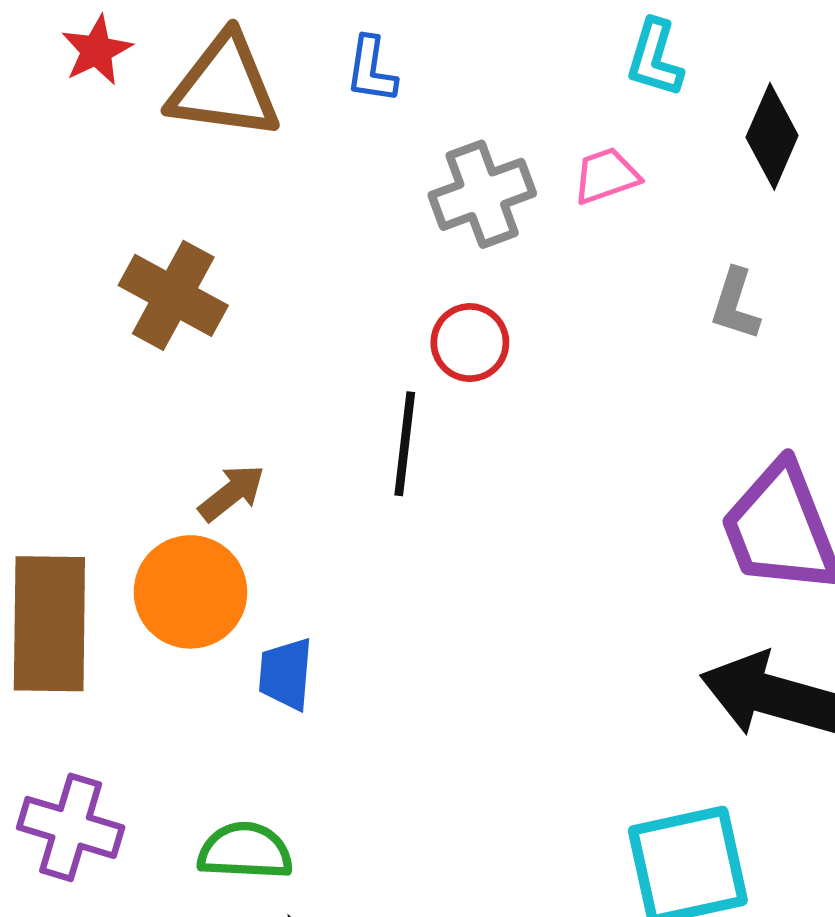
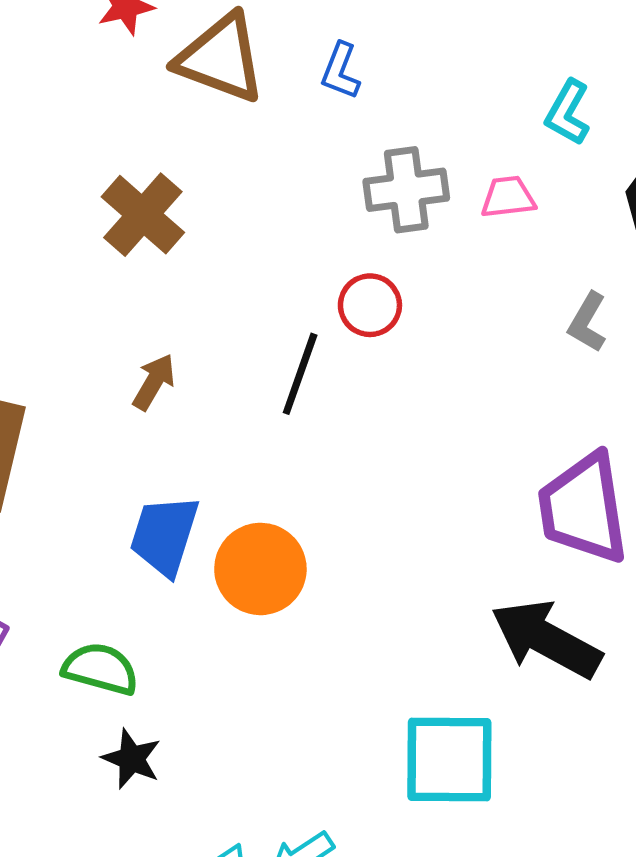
brown arrow: (232, 493) -> (154, 382), turned -34
orange circle: (190, 592) -> (260, 569), moved
blue trapezoid: (286, 674) -> (164, 535), size x1.4

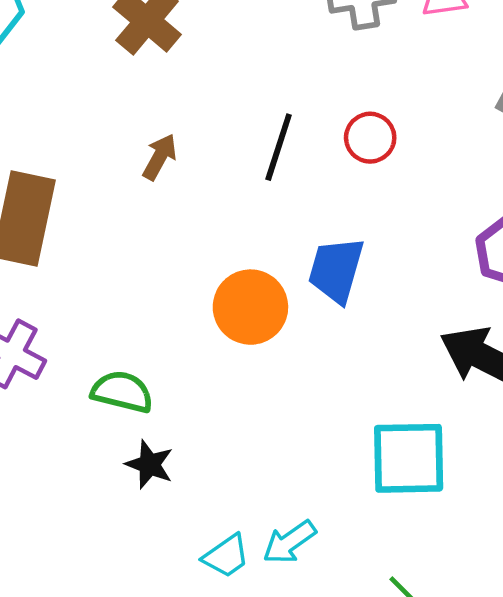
red circle: (370, 305) -> (370, 138), moved
blue trapezoid: (164, 535) -> (336, 270), moved

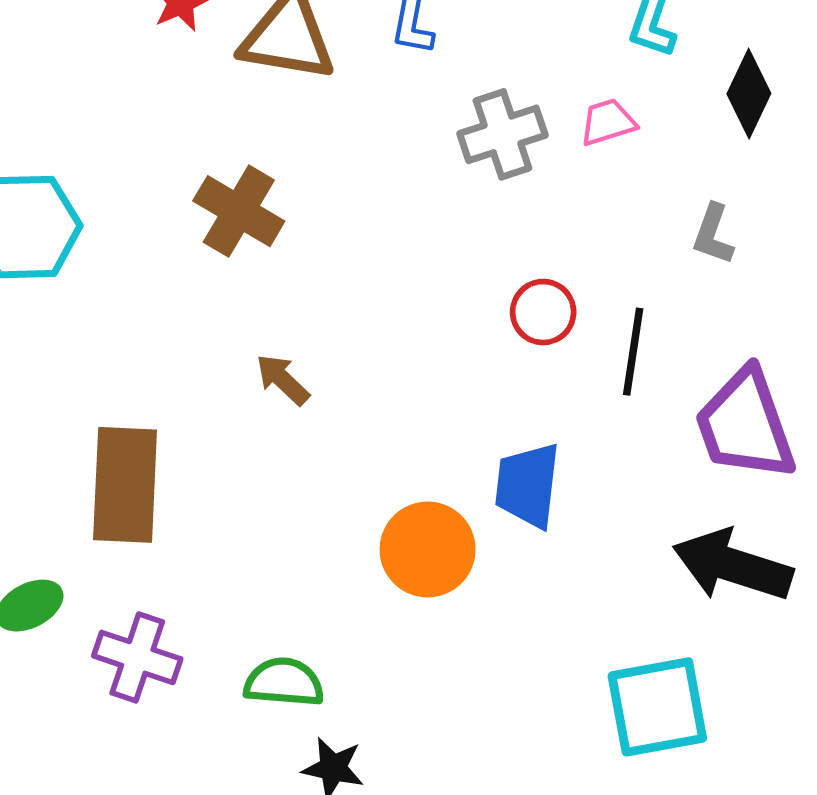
black line: (279, 147) -> (633, 352), moved
brown arrow: (160, 157) -> (283, 380), turned -66

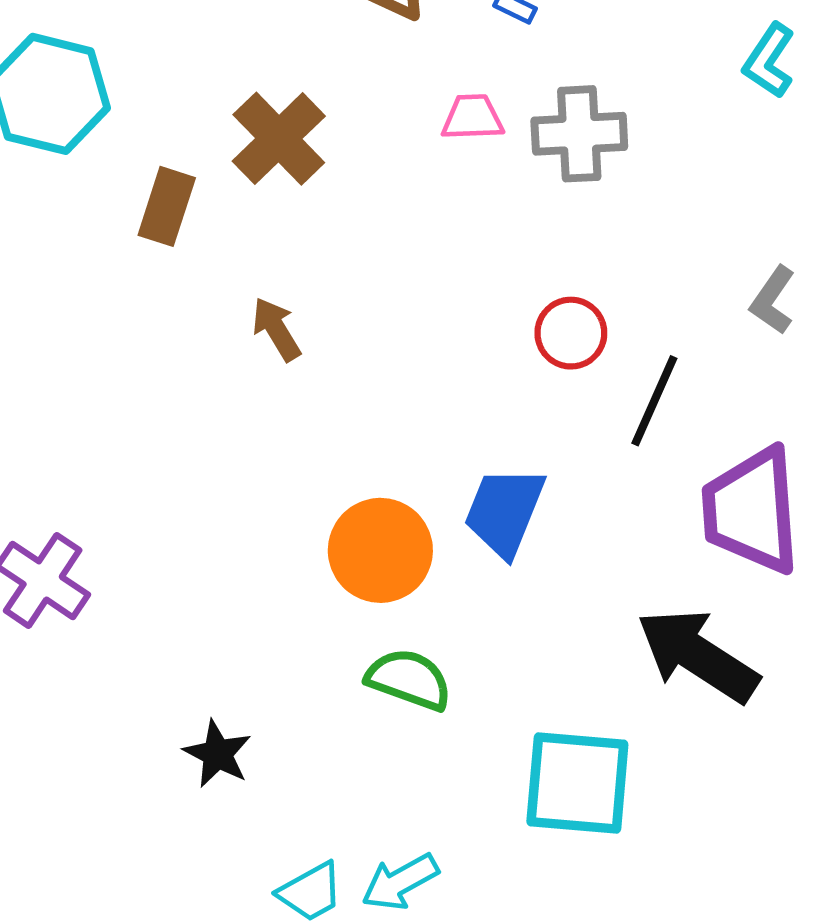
pink trapezoid: (608, 122) -> (473, 117), moved
brown rectangle: (125, 485) -> (167, 206), moved, size x0.6
green semicircle: (284, 682) -> (409, 679), moved

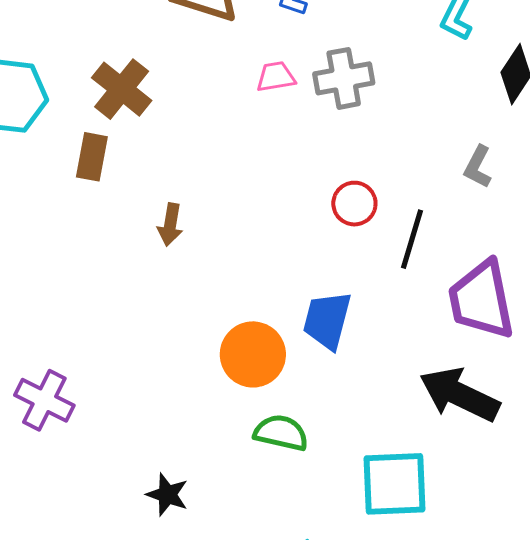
brown cross: (279, 139) -> (122, 89), moved
brown arrow: (276, 329) -> (170, 225), turned -132

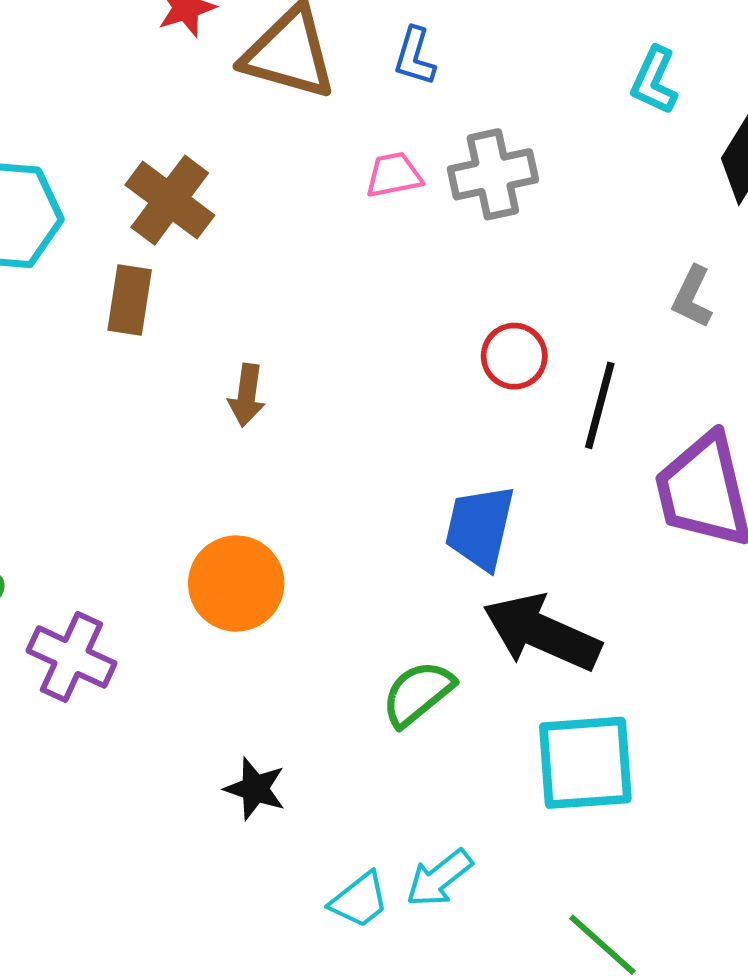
orange circle: (253, 354) -> (236, 584), moved
black arrow: (459, 395) -> (542, 633), moved
green semicircle: (281, 433) -> (418, 693), turned -50

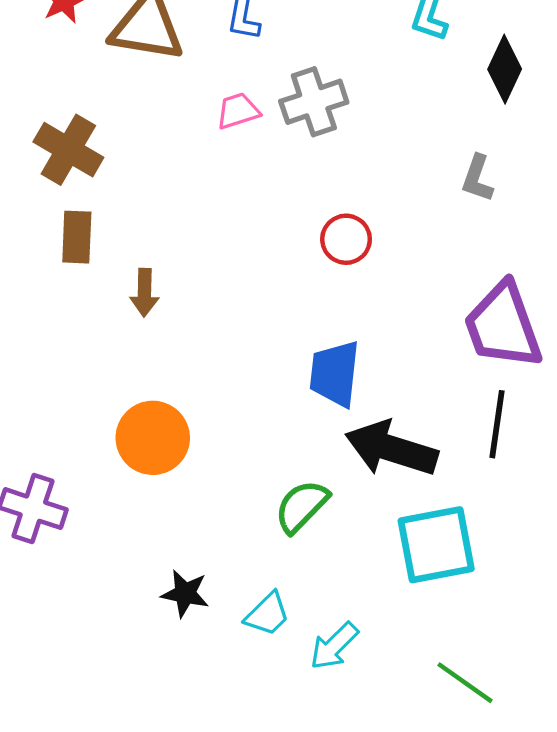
brown rectangle: (130, 300) -> (77, 237), moved
black line: (600, 405) -> (497, 424), moved
cyan trapezoid: (359, 900) -> (267, 614), moved

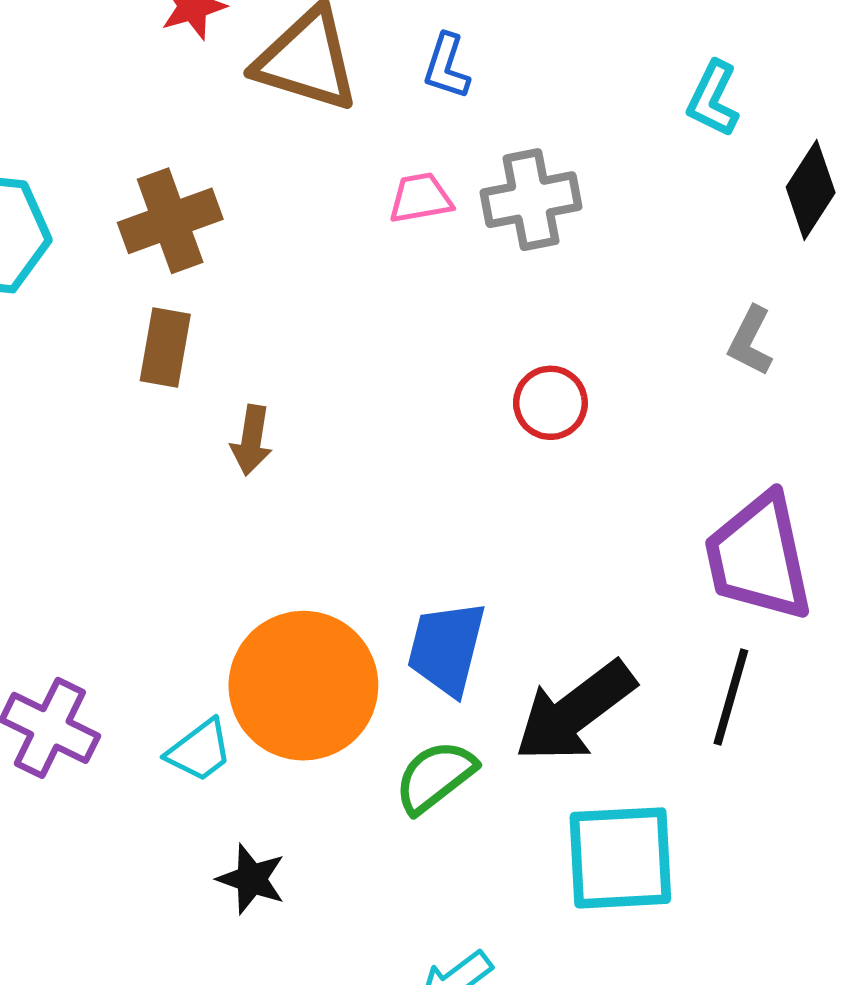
brown cross: (68, 150) -> (170, 221), turned 32
blue trapezoid: (335, 374) -> (446, 648), moved
orange circle: (153, 438) -> (303, 686), moved, size x1.4
black arrow: (391, 449) -> (575, 712), turned -62
cyan trapezoid: (267, 614) -> (199, 751), moved

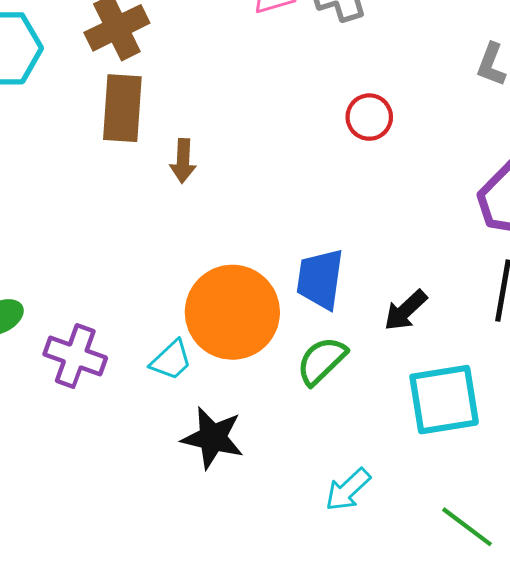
brown rectangle: (165, 348) -> (122, 108), size x1.4
black arrow: (575, 712) -> (405, 310), size x0.6
black star: (251, 879) -> (213, 438), size x1.4

